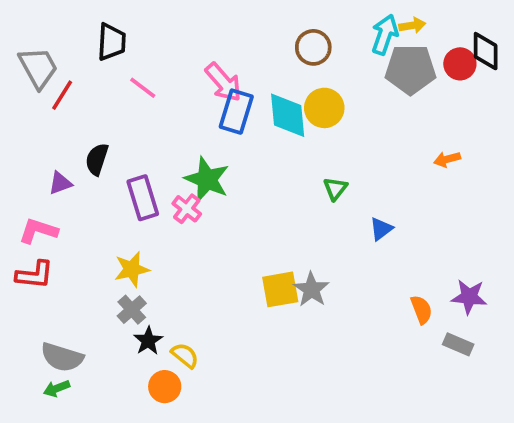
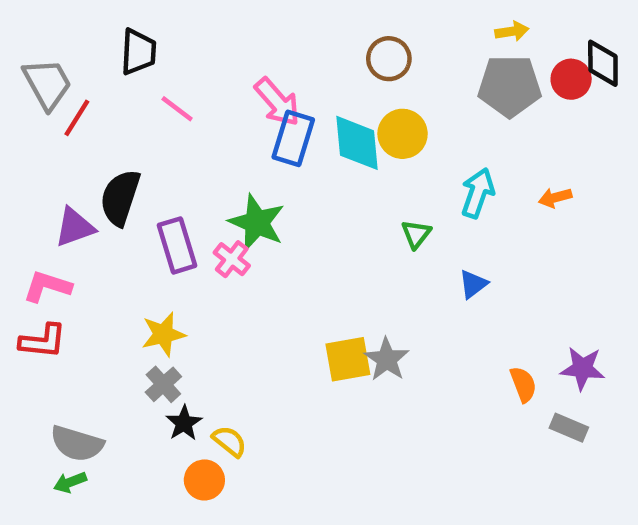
cyan arrow: (385, 35) -> (478, 193), moved
black semicircle: (97, 159) -> (120, 198), size x1.4
purple triangle: (60, 183) -> (75, 227), size x1.4

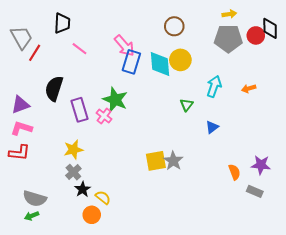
purple triangle: (75, 227) -> (20, 105), moved

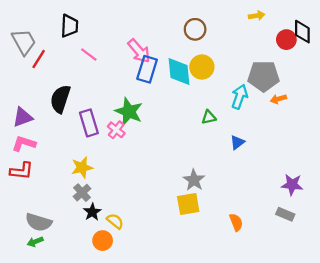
gray pentagon: (228, 39) -> (264, 76), moved
green triangle: (186, 105) -> (209, 117), turned 40
yellow square: (156, 161) -> (188, 204), moved
orange semicircle: (234, 172) -> (236, 222), moved

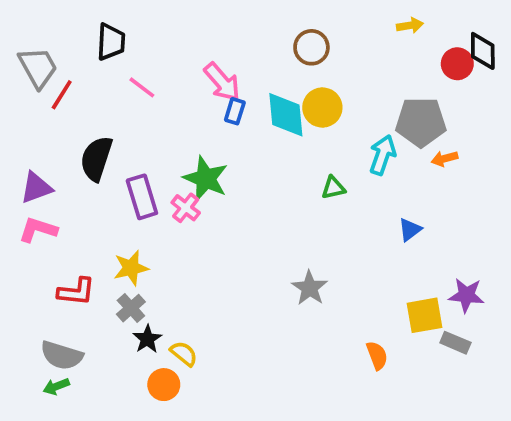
blue rectangle: (147, 69) -> (235, 111), size x0.6
blue triangle: (237, 142) -> (410, 230), moved
red L-shape: (21, 171) -> (76, 292), moved
yellow square: (188, 204) -> (424, 315), moved

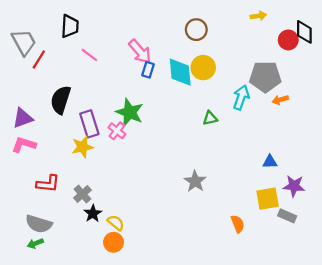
blue triangle: (410, 230) -> (270, 162), moved, turned 35
yellow star: (131, 268) -> (82, 147), moved
orange circle: (164, 385) -> (113, 242), moved

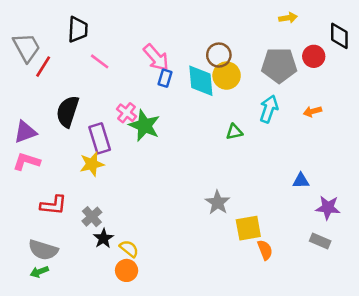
brown circle: (196, 30) -> (219, 55), moved
red circle: (288, 40) -> (314, 56), moved
gray pentagon: (265, 77) -> (279, 65), moved
pink cross: (117, 131) -> (127, 113), moved
yellow square: (268, 199) -> (248, 228), moved

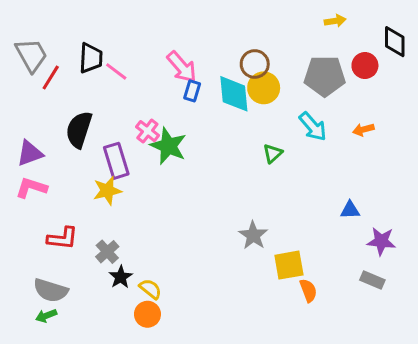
black trapezoid: (78, 29) -> (91, 58), moved
cyan arrow: (269, 109) -> (313, 127), turned 120
green triangle: (234, 132) -> (273, 153), turned -30

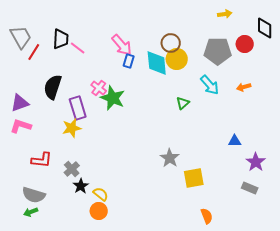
purple star: (381, 241) -> (256, 162), turned 30
orange semicircle: (308, 290) -> (207, 216), moved

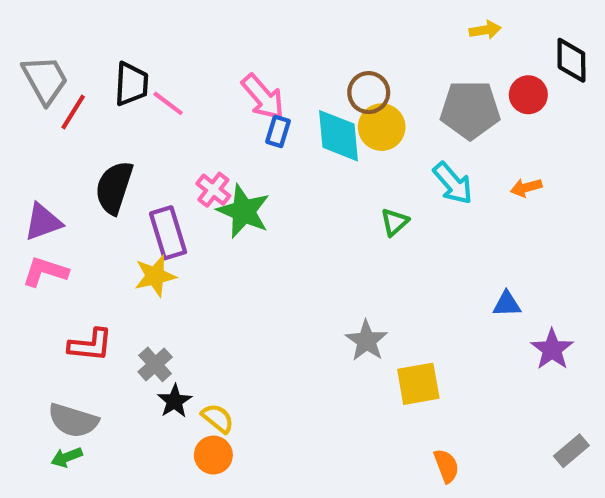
gray rectangle: (250, 188) -> (571, 451), moved, turned -63

